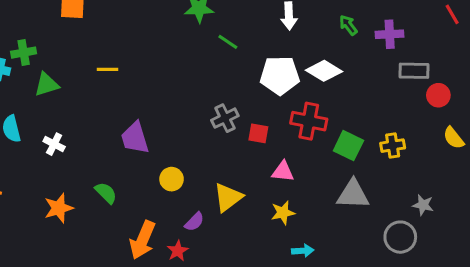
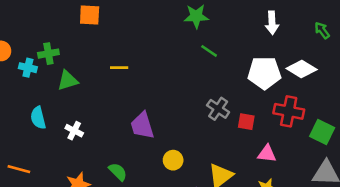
green line: (228, 42) -> (209, 51), moved
gray cross: (225, 118) -> (218, 109), turned -30

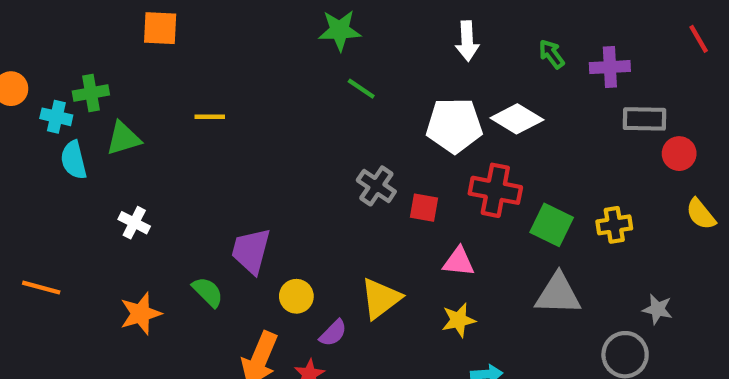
cyan semicircle: (38, 118) -> (74, 160), moved
purple trapezoid: (142, 125) -> (251, 251), moved, turned 32
yellow circle: (173, 160) -> (296, 296), moved

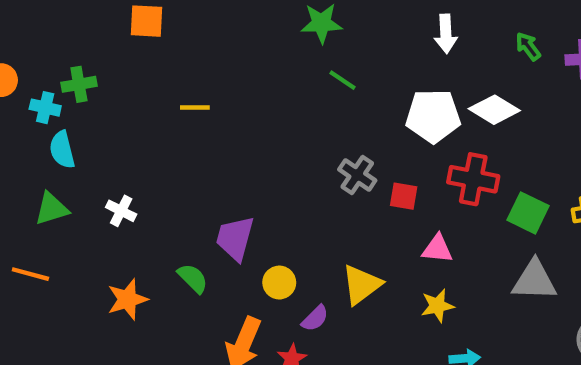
green triangle: (123, 138) -> (52, 209), moved

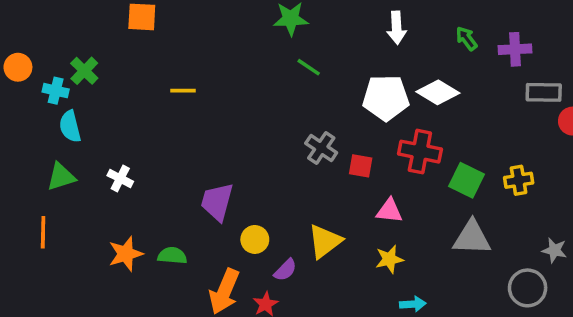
green cross: (79, 84) -> (84, 71), turned -36
orange line: (30, 274) -> (43, 232), turned 76
green semicircle: (193, 278) -> (172, 256), moved, turned -40

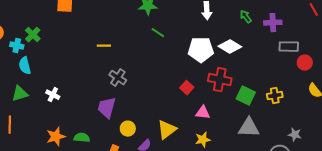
yellow line: (183, 91) -> (104, 46), moved
gray cross: (321, 148) -> (118, 78), moved
red square: (361, 166) -> (187, 88), turned 32

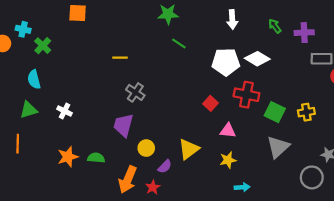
cyan cross: (17, 46) -> (23, 29), moved
gray triangle: (249, 128) -> (278, 147), turned -45

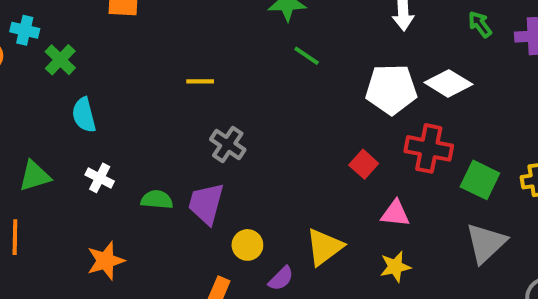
cyan semicircle: (34, 79) -> (84, 115), moved
green semicircle: (96, 158) -> (157, 200), moved

